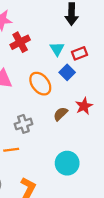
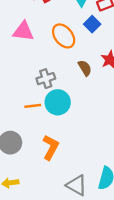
brown semicircle: (60, 114) -> (85, 68), turned 104
cyan circle: (67, 163) -> (58, 102), moved

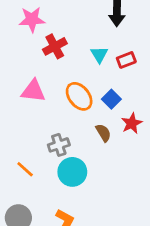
blue square: (92, 24) -> (111, 99), moved
orange line: (33, 106) -> (25, 169), moved, turned 49

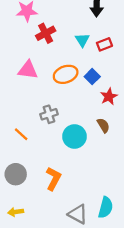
orange ellipse: (79, 96) -> (66, 74), turned -70
brown semicircle: (103, 133) -> (103, 125), moved
cyan circle: (72, 172) -> (74, 136), moved

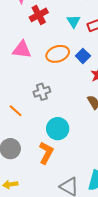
cyan circle: (74, 136) -> (58, 129), moved

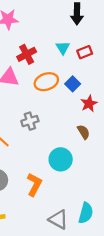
red cross: (39, 15) -> (27, 54), moved
cyan circle: (58, 129) -> (61, 159), moved

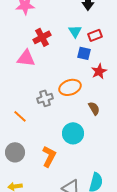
orange ellipse: (46, 82) -> (70, 87), moved
blue square: (73, 84) -> (84, 53), moved, turned -32
red star: (89, 104) -> (99, 71), moved

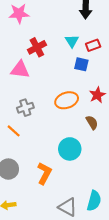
red star: (99, 71) -> (97, 95), moved
gray cross: (45, 98) -> (25, 108), moved

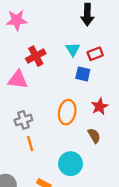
orange ellipse: (67, 100) -> (67, 112), turned -60
orange line: (14, 131) -> (30, 144), moved, turned 32

